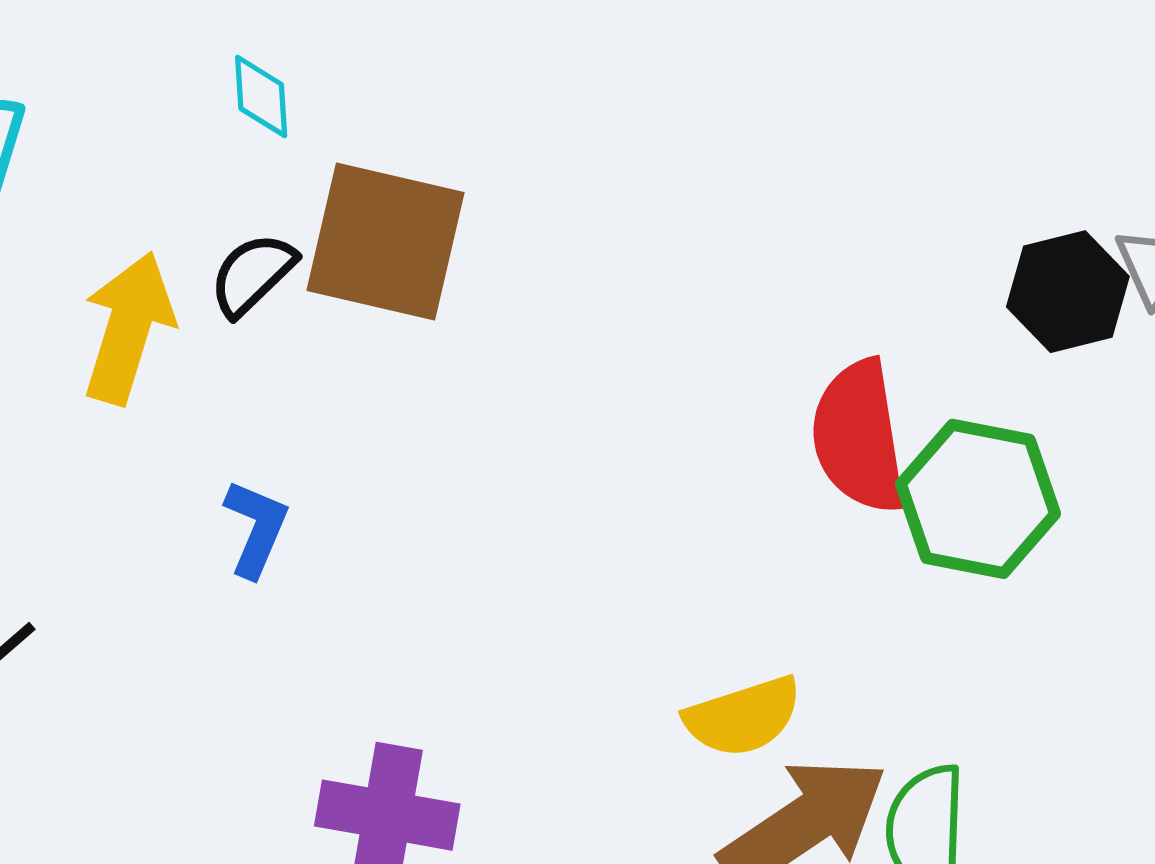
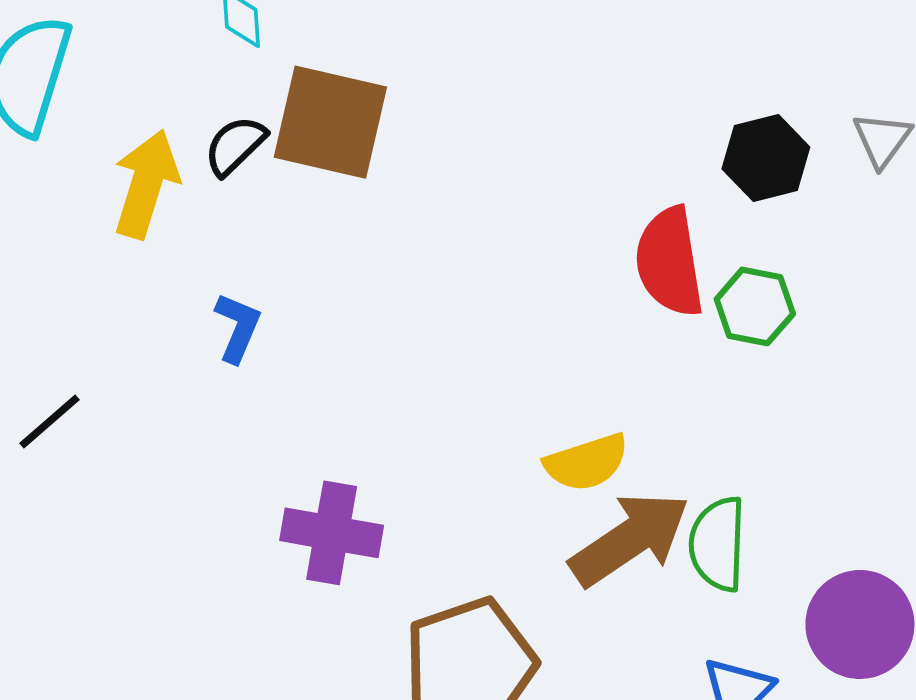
black hexagon: (1068, 292) -> (766, 158), moved
green hexagon: (978, 499) -> (755, 306), size x0.7

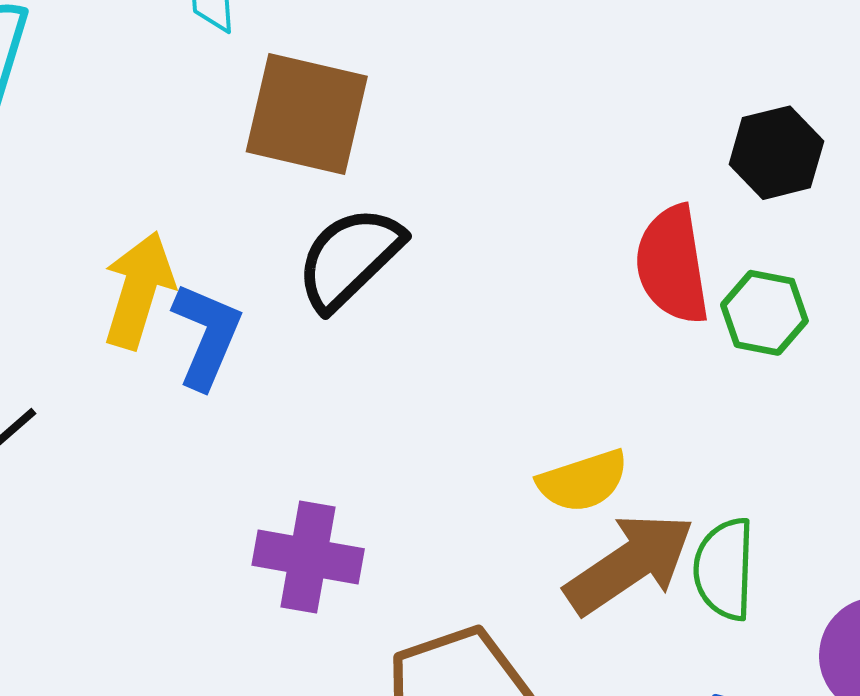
black semicircle: (235, 146) -> (349, 258), moved, size x1.6
yellow arrow: (146, 184) -> (139, 290), moved
blue L-shape: (238, 328) -> (207, 336), size x1.4

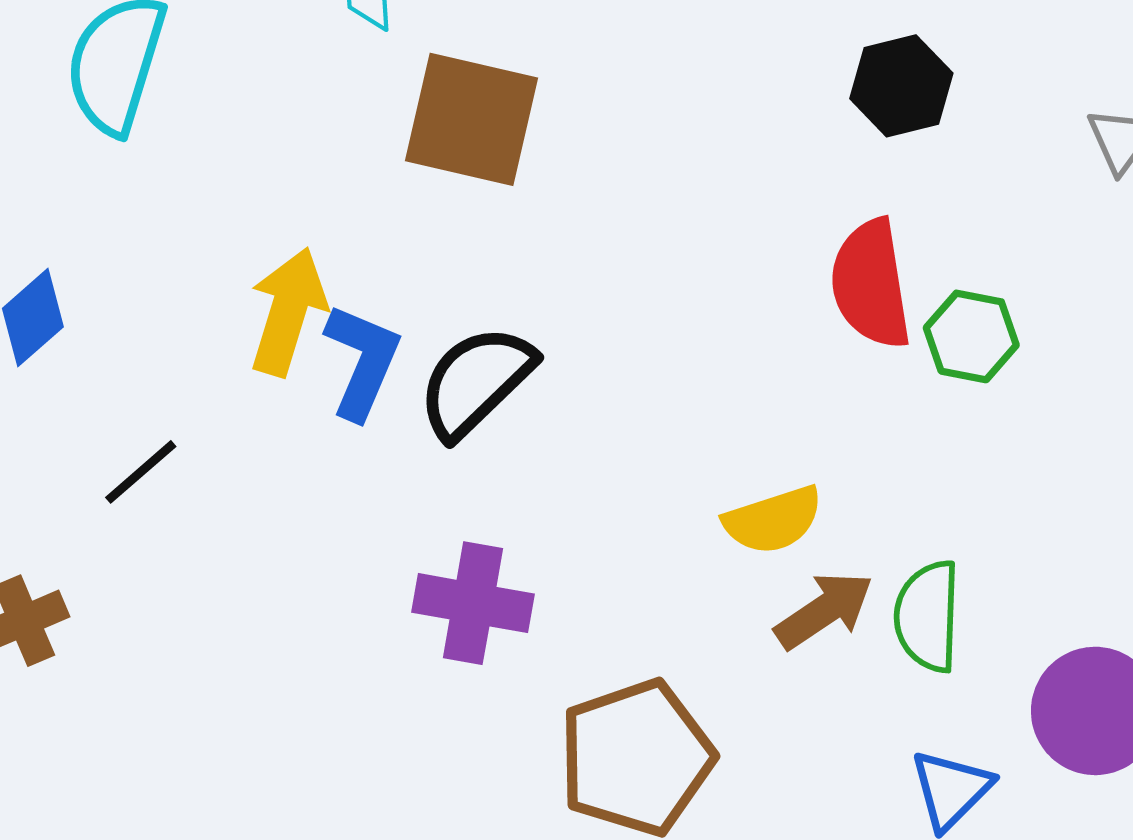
black hexagon: (776, 153) -> (901, 86), moved
black semicircle: (349, 258) -> (476, 382), moved
brown arrow: (630, 564) -> (824, 610), size x0.7

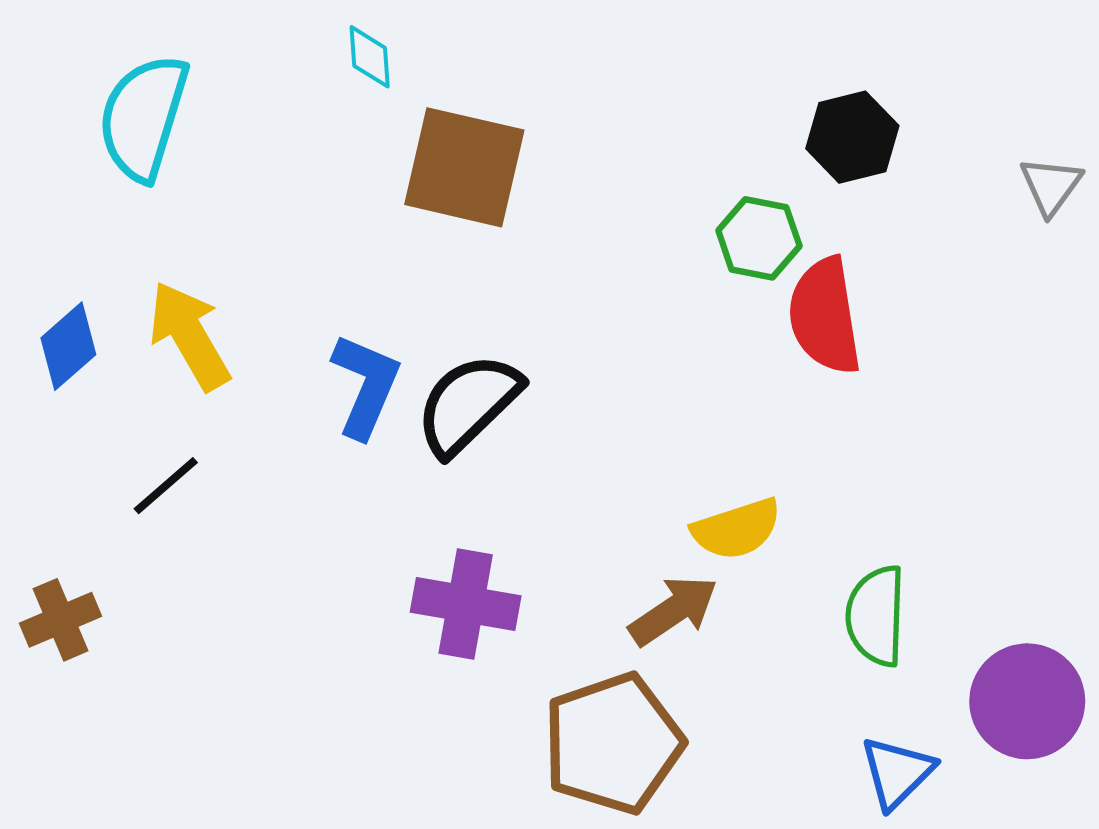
yellow arrow: (288, 312) -> (189, 336), moved, turned -47
green hexagon: (971, 336) -> (759, 238), moved
brown arrow: (824, 610) -> (673, 611), moved

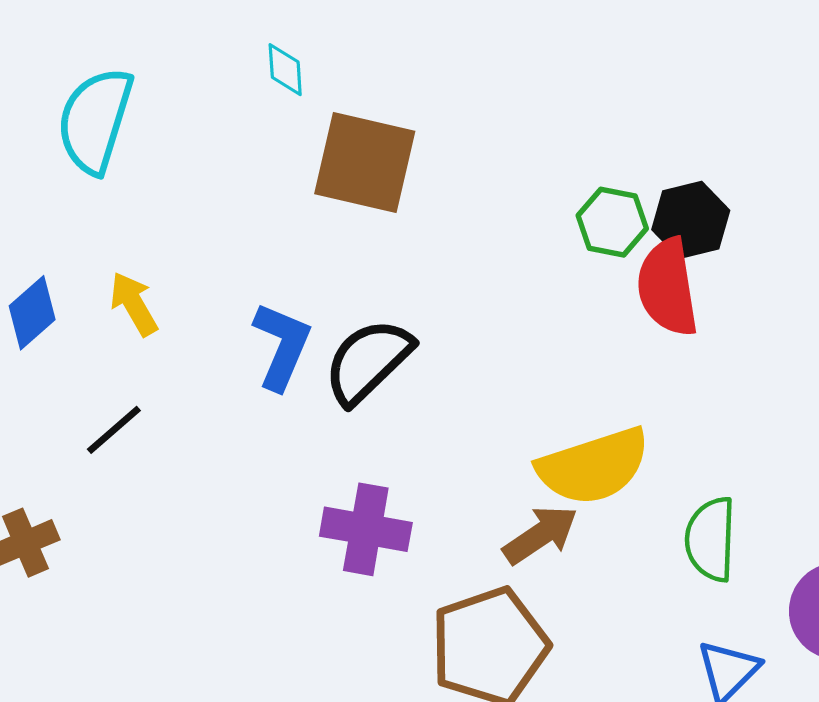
black hexagon: (852, 137) -> (691, 220), moved
yellow arrow: (189, 336) -> (134, 304), size x0.7
yellow semicircle: (737, 529) -> (593, 466), size x1.5

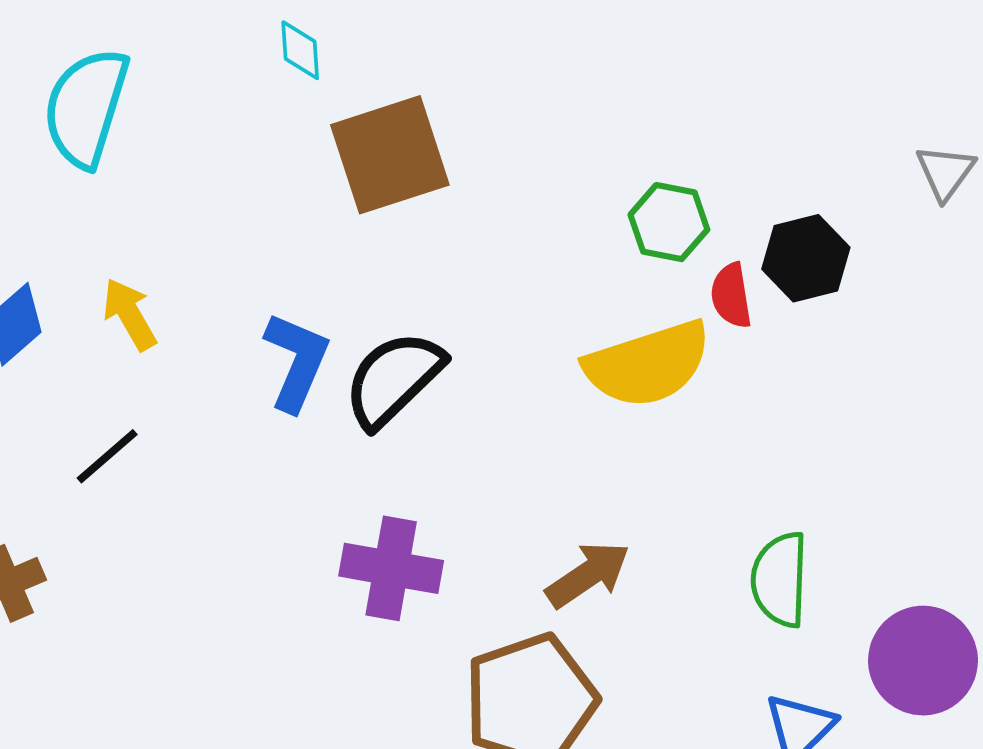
brown square: (365, 162) -> (390, 155), turned -31
black hexagon: (691, 220) -> (806, 258), moved
red semicircle: (667, 287) -> (731, 296), size x0.6
yellow semicircle: (593, 466) -> (648, 364), moved

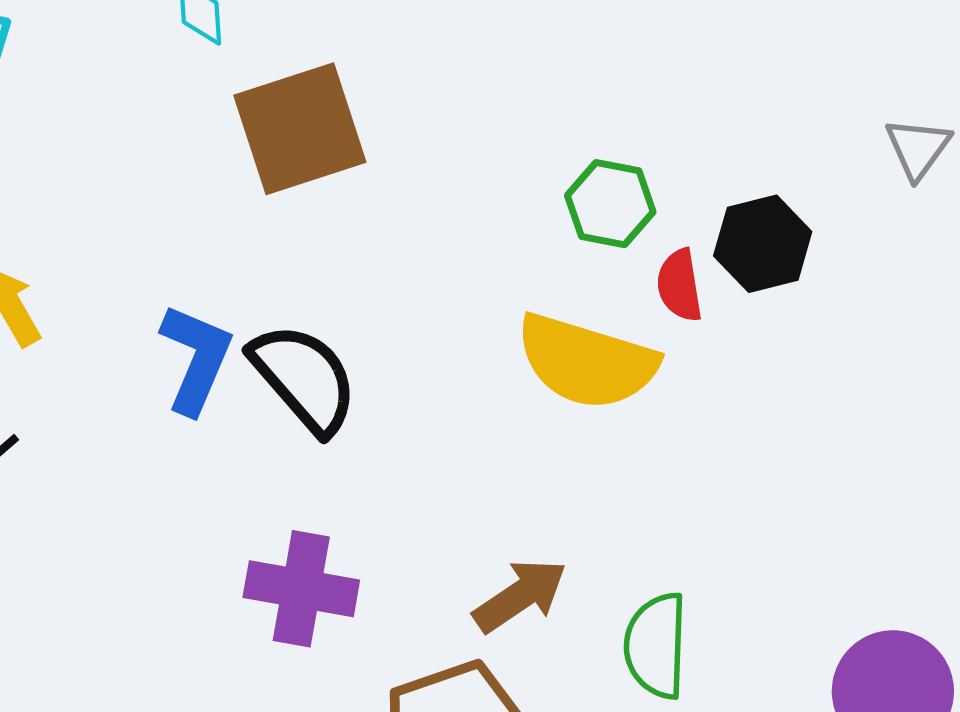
yellow semicircle: (648, 364) -> (587, 362), turned 35
black semicircle: (394, 379) -> (304, 378), turned 93
green semicircle: (780, 580) -> (656, 646), moved

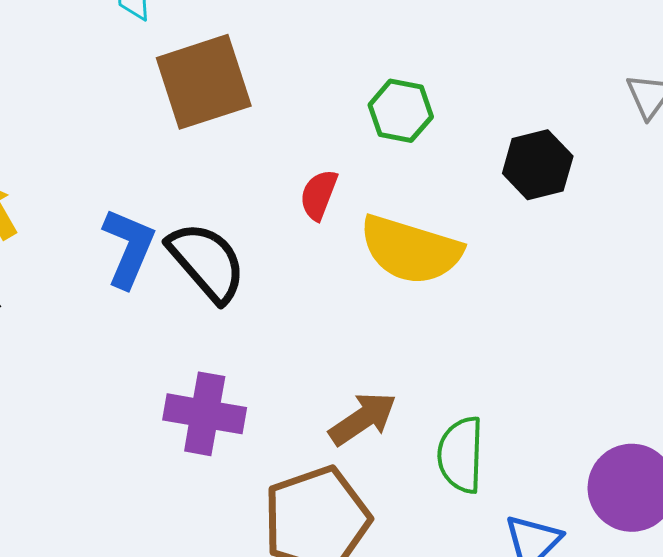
green hexagon: (610, 204) -> (401, 111), moved
red semicircle: (680, 285) -> (319, 195), moved, turned 30

